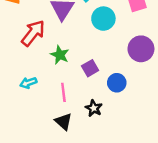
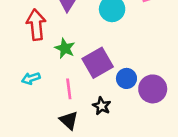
red arrow: (33, 33) -> (36, 25), turned -44
purple circle: (141, 49) -> (153, 89), moved
purple square: (90, 68) -> (98, 63), size x1.6

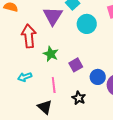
purple square: (98, 63) -> (76, 65), size x0.6
black triangle: (69, 120) -> (45, 107), moved

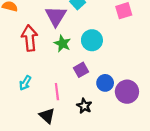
cyan circle: (87, 24) -> (92, 40), moved
green star: (51, 54) -> (62, 44), moved
cyan arrow: (25, 77) -> (25, 83), turned -40

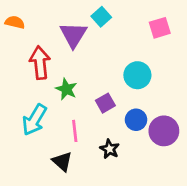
cyan circle: (92, 40) -> (137, 75), moved
green star: (62, 44) -> (66, 89), moved
cyan arrow: (25, 83) -> (34, 120), size x1.6

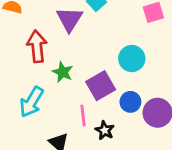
purple square: (105, 103) -> (101, 86), size x1.5
pink line: (75, 131) -> (83, 115), moved

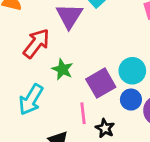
red arrow: (37, 46) -> (36, 43), turned 44
cyan circle: (132, 59) -> (132, 71), moved

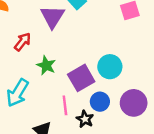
red arrow: (36, 43) -> (23, 42), size x0.7
blue circle: (131, 100) -> (100, 102), moved

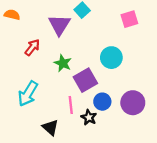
green star: (46, 65) -> (63, 63), moved
cyan circle: (110, 67) -> (111, 58), moved

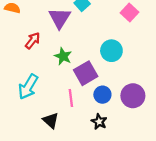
pink square: (129, 19) -> (129, 12), turned -30
black star: (89, 117) -> (99, 122), moved

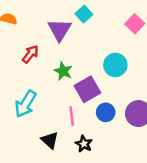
black star: (99, 122) -> (84, 144), moved

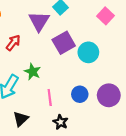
green star: (63, 71) -> (33, 72), moved
purple square: (87, 89) -> (64, 43), moved
black triangle: (50, 140) -> (21, 119), moved, turned 35

